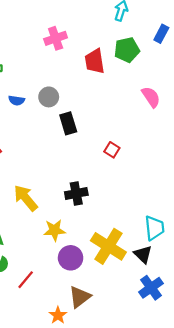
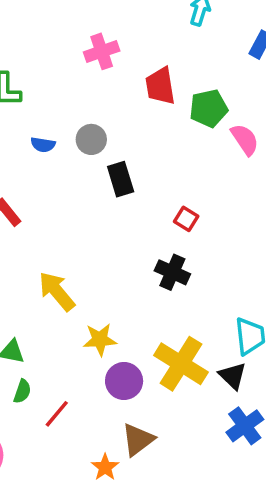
green pentagon: (127, 50) -> (209, 108), moved
black cross: (76, 193) -> (172, 272), moved, turned 35

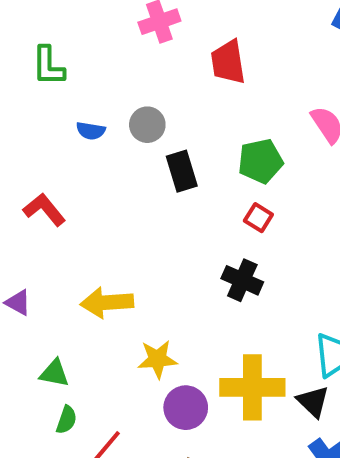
green pentagon: (209, 108) -> (260, 161), moved
yellow arrow: (57, 291) -> (107, 303), turned -54
yellow cross: (181, 364) -> (252, 387), turned -32

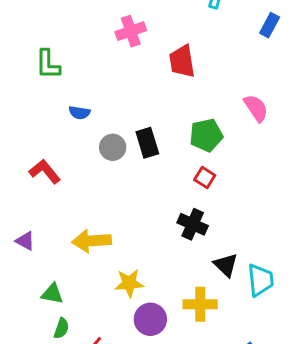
gray circle: (147, 125) -> (113, 147), moved
yellow cross: (252, 387) -> (200, 304), size x0.7
black triangle: (313, 402) -> (226, 265), moved

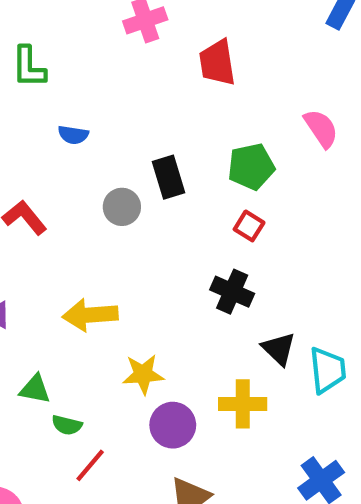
gray circle: (113, 147) -> (122, 207), moved
green semicircle: (61, 328) -> (67, 425), moved, turned 85

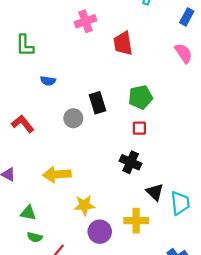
pink semicircle: (321, 128) -> (183, 53), moved
red square: (249, 226) -> (139, 128), turned -32
green semicircle: (67, 425) -> (35, 237), moved

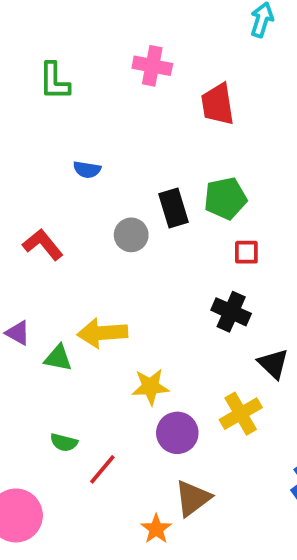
pink cross: (85, 21) -> (152, 66), turned 30
green L-shape: (25, 46) -> (54, 81), moved
green pentagon: (140, 97) -> (225, 198), moved
green triangle: (28, 213) -> (58, 358), moved
yellow cross: (136, 221) -> (241, 414), turned -30

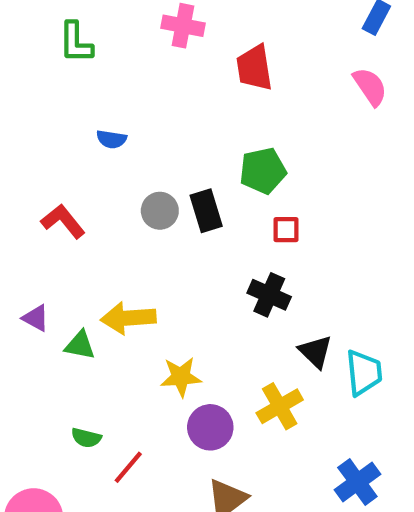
black rectangle: (173, 208) -> (206, 211), moved

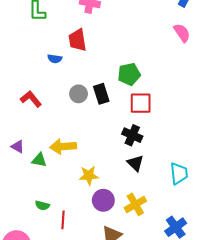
red trapezoid: (254, 68) -> (77, 40), moved
red square: (286, 230) -> (141, 103), size x1.6
black triangle: (315, 352) -> (135, 163), moved
yellow cross: (280, 406) -> (135, 204), moved
red line: (128, 467) -> (63, 220), turned -36

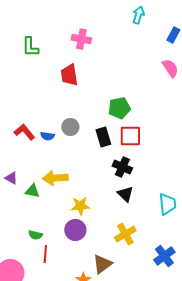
blue semicircle: (55, 59) -> (47, 136), moved
black rectangle: (101, 94) -> (103, 137), moved
purple circle: (103, 200) -> (75, 230), moved
red line: (63, 220) -> (45, 254), moved

